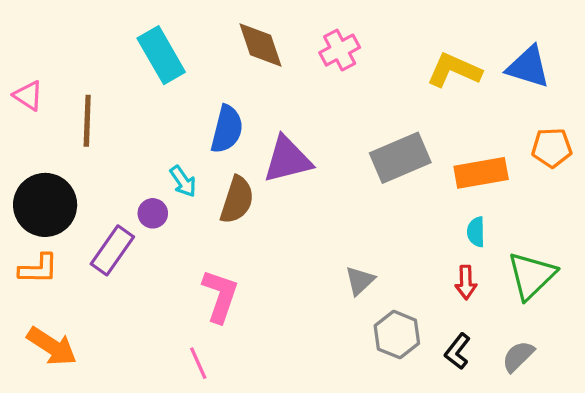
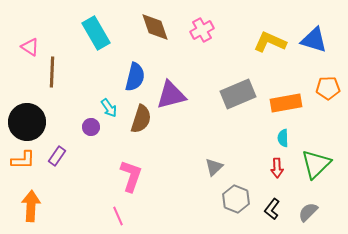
pink triangle: (28, 96) -> (30, 47), moved
purple rectangle: (112, 250) -> (57, 156), moved, size x0.7
orange arrow: (52, 346) -> (31, 206), turned -120

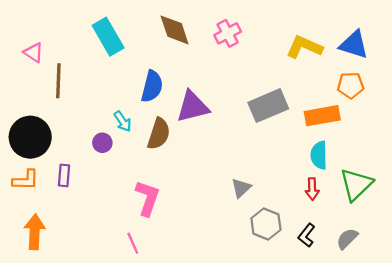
orange pentagon: (328, 88) -> (351, 85), moved
cyan semicircle: (283, 138) -> (319, 155), size x1.4
purple rectangle: (57, 156) -> (64, 175), turned -30

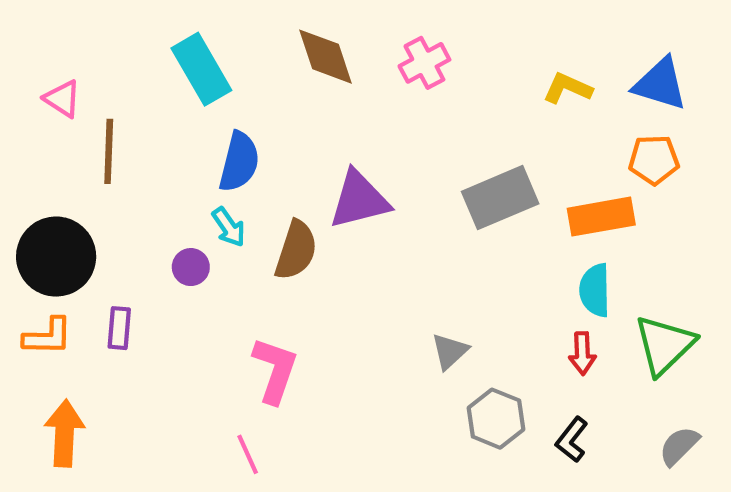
yellow L-shape: (304, 47) -> (568, 88), size x0.7
blue semicircle: (152, 86) -> (239, 162), moved
gray semicircle: (347, 239) -> (679, 446), moved

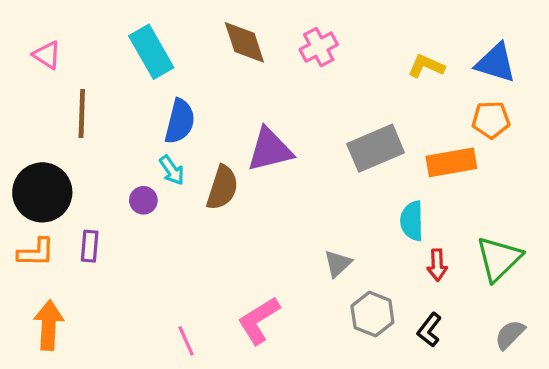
pink triangle: (62, 99) -> (47, 55), moved
cyan semicircle: (595, 290) -> (412, 221), moved
pink L-shape: (275, 370) -> (259, 320), moved, turned -141

